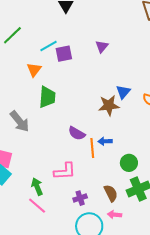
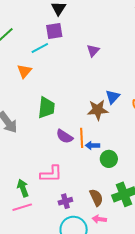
purple square: (64, 54) -> (54, 31), moved
green trapezoid: (47, 97) -> (46, 108), moved
orange line: (92, 148) -> (82, 138), moved
green circle: (129, 163) -> (109, 159), moved
pink line: (37, 206) -> (22, 207), turned -60

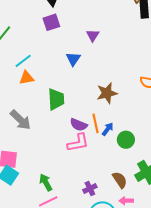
cyan line: (40, 48) -> (23, 61), moved
orange triangle: (24, 71) -> (27, 78), moved, turned 49
blue triangle: (113, 97) -> (73, 59), moved
blue arrow: (93, 145) -> (108, 129), turned 136
pink L-shape: (51, 174) -> (78, 143), moved

